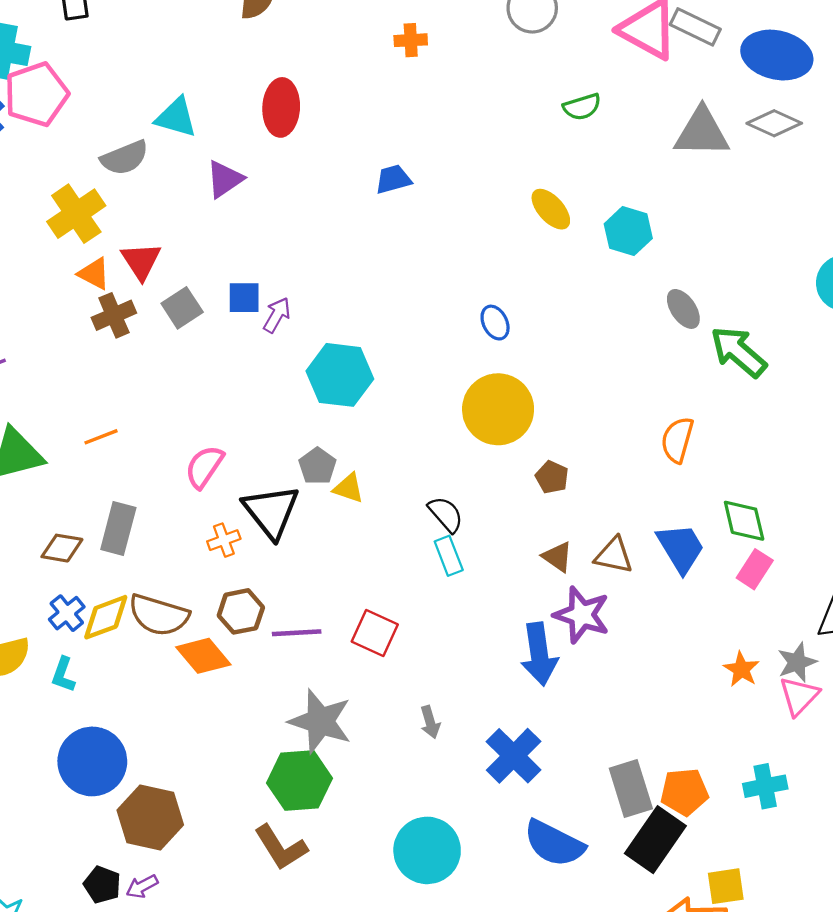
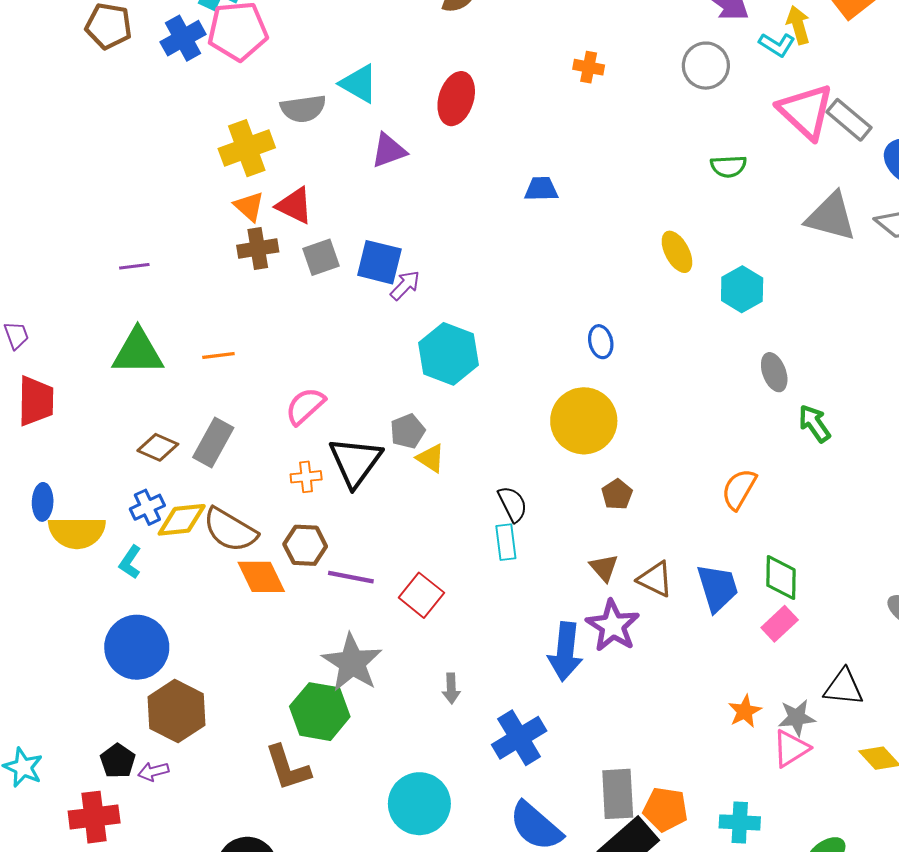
red triangle: (141, 261) -> (295, 206), turned -45
blue square: (244, 298) -> (379, 262), size x1.4
green arrow: (739, 352) -> (814, 423), size x0.7

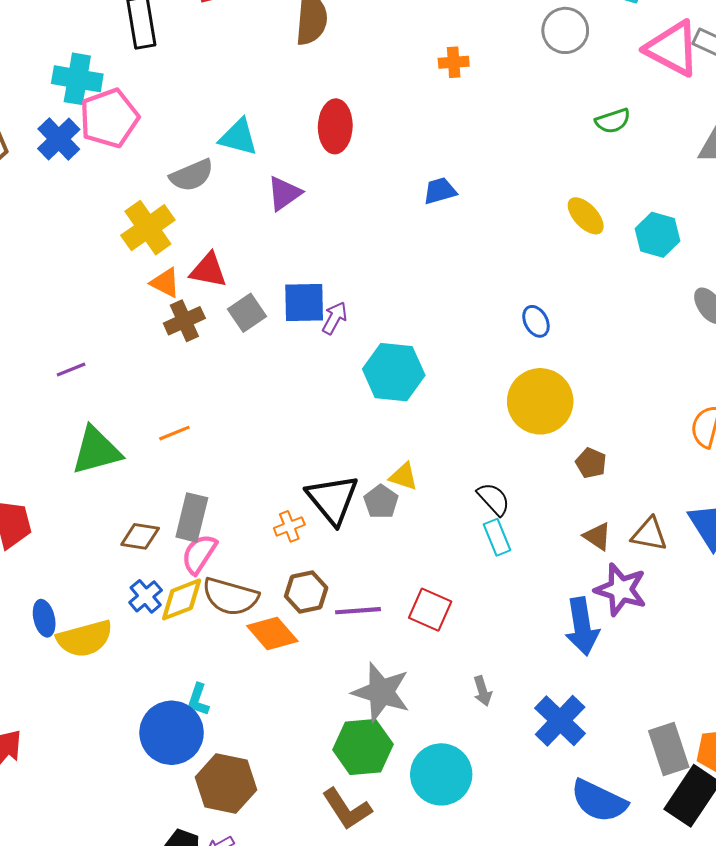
pink semicircle: (305, 406) -> (199, 554), moved
gray pentagon: (408, 431) -> (381, 502), moved
cyan L-shape: (130, 562) -> (198, 700), moved
cyan circle: (419, 804) -> (441, 774), moved

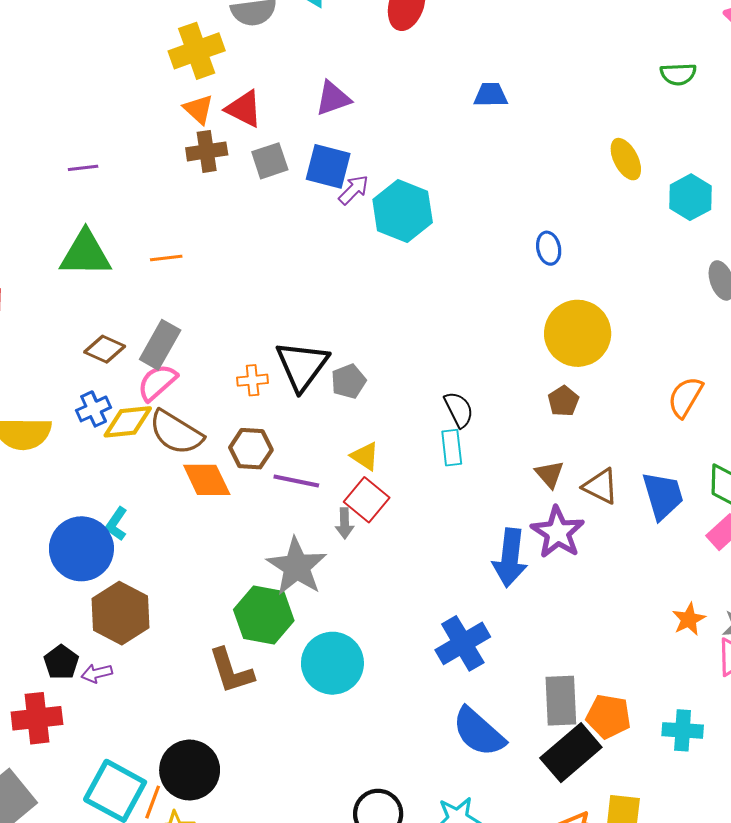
purple triangle: (284, 193) -> (333, 98), moved
cyan hexagon: (394, 372) -> (403, 211), moved
yellow circle: (540, 401) -> (578, 333), moved
yellow triangle: (403, 476) -> (365, 456), moved
gray arrow: (483, 691) -> (345, 523), moved

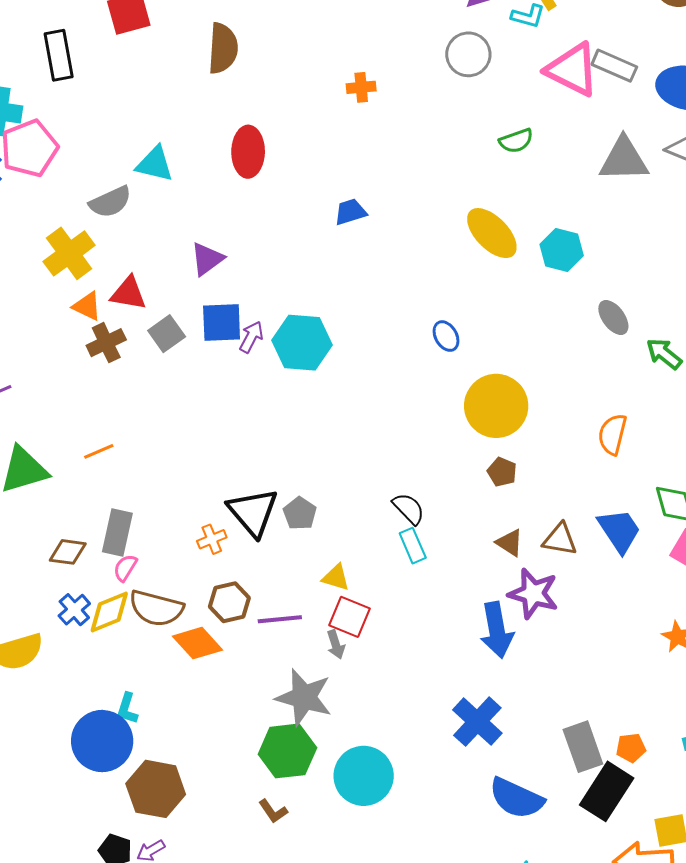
yellow ellipse: (626, 159) -> (492, 233), size x1.4
pink semicircle: (157, 382) -> (125, 568), size x0.7
brown L-shape: (231, 671) -> (273, 811), size x0.6
orange pentagon: (608, 716) -> (631, 748), size x0.7

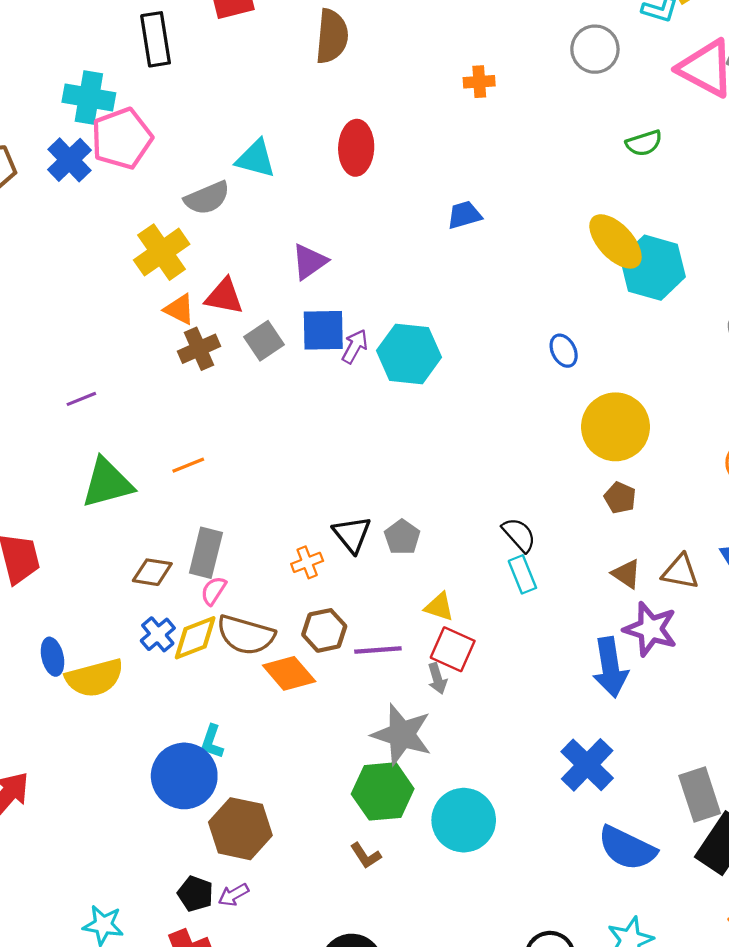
cyan hexagon: (562, 250) -> (653, 268), moved, size x1.4
black triangle: (253, 512) -> (352, 534), size x0.7

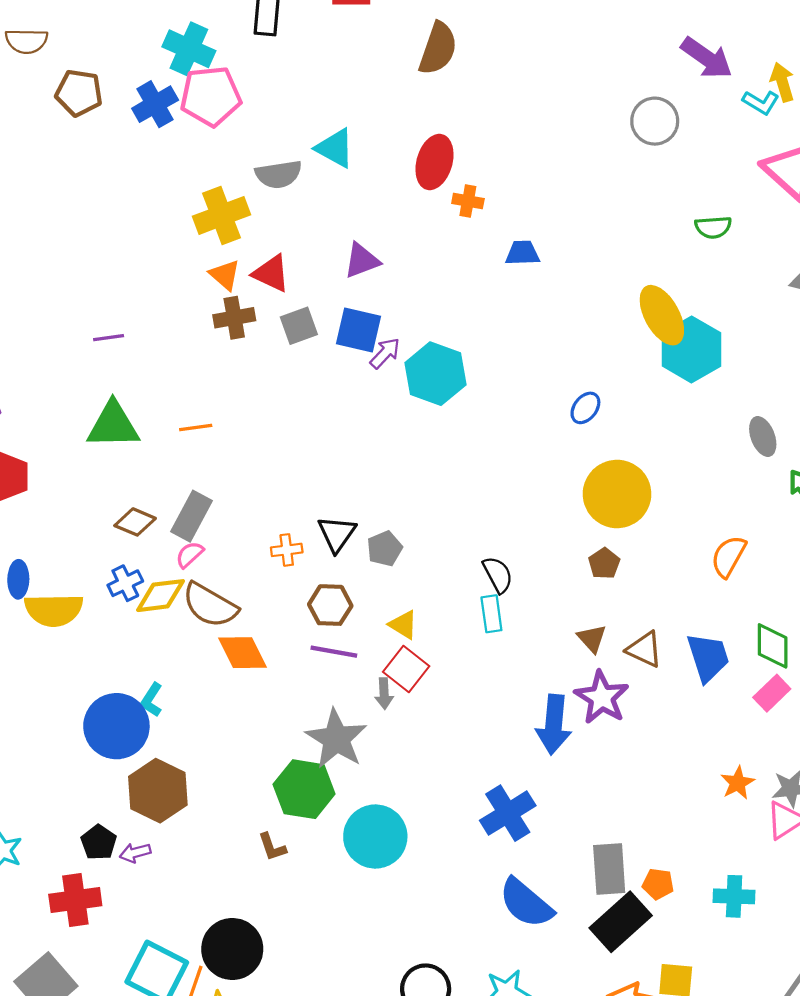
gray circle: (595, 49) -> (655, 121), moved
orange cross: (479, 82) -> (468, 201), moved
blue ellipse: (564, 351) -> (585, 408), turned 52
brown hexagon: (324, 630) -> (330, 605), moved

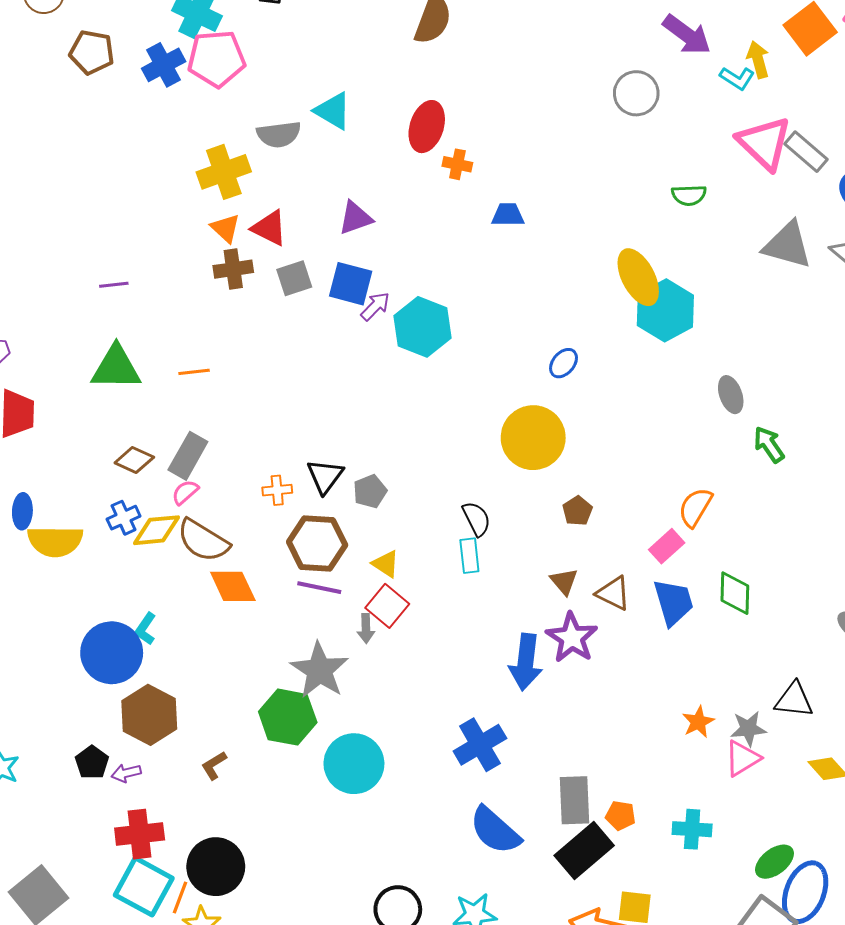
yellow circle: (617, 494) -> (533, 438), moved
brown hexagon: (330, 605) -> (317, 543), size x1.4
pink rectangle: (772, 693) -> (667, 546), moved
brown L-shape: (272, 847) -> (214, 765), moved, turned 76
red cross: (75, 900) -> (140, 834), moved

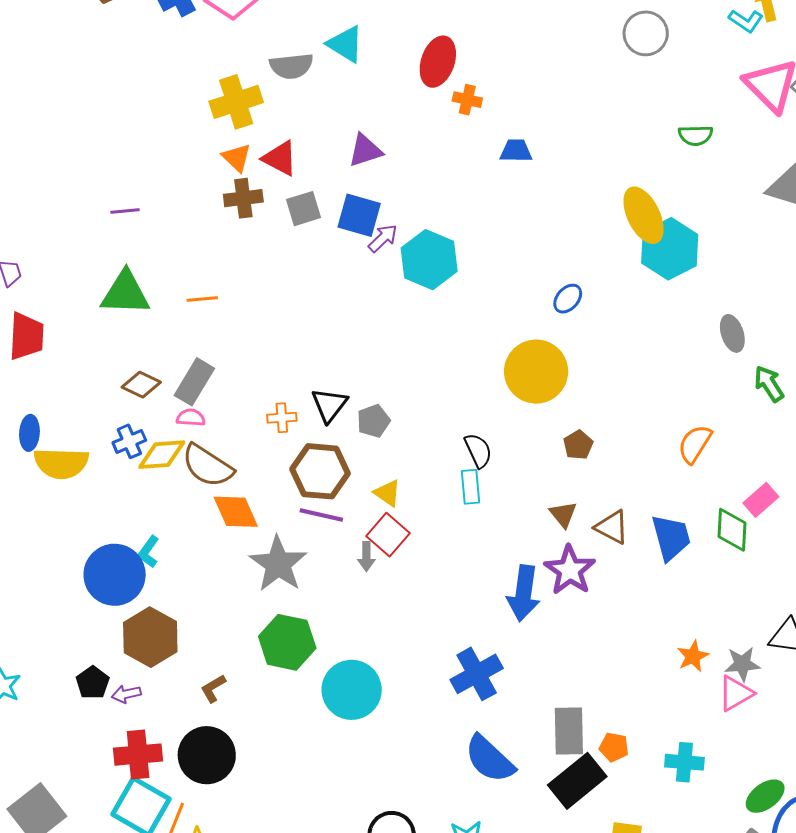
pink semicircle: (185, 492) -> (191, 418), turned 44
pink rectangle: (667, 546) -> (761, 500), moved
gray star: (319, 670) -> (278, 564), moved
black circle: (216, 867) -> (207, 755), moved

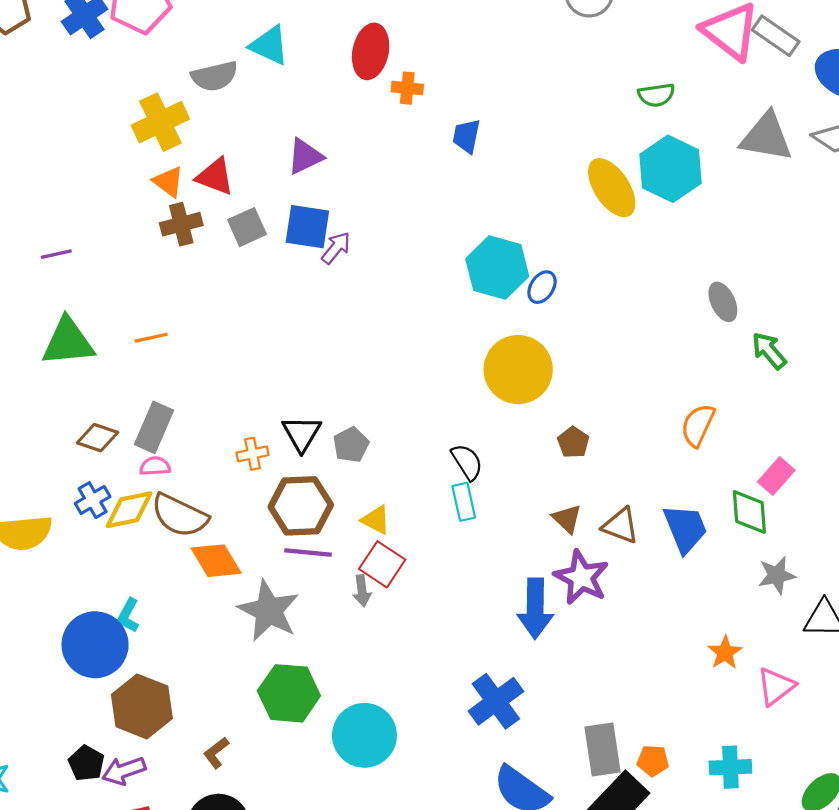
blue trapezoid: (516, 151) -> (466, 136), turned -72
cyan hexagon: (670, 249) -> (671, 169), moved
cyan hexagon: (429, 260) -> (497, 268), moved
gray star: (742, 664) -> (777, 575), moved
purple arrow: (126, 694) -> (124, 771), size x1.4

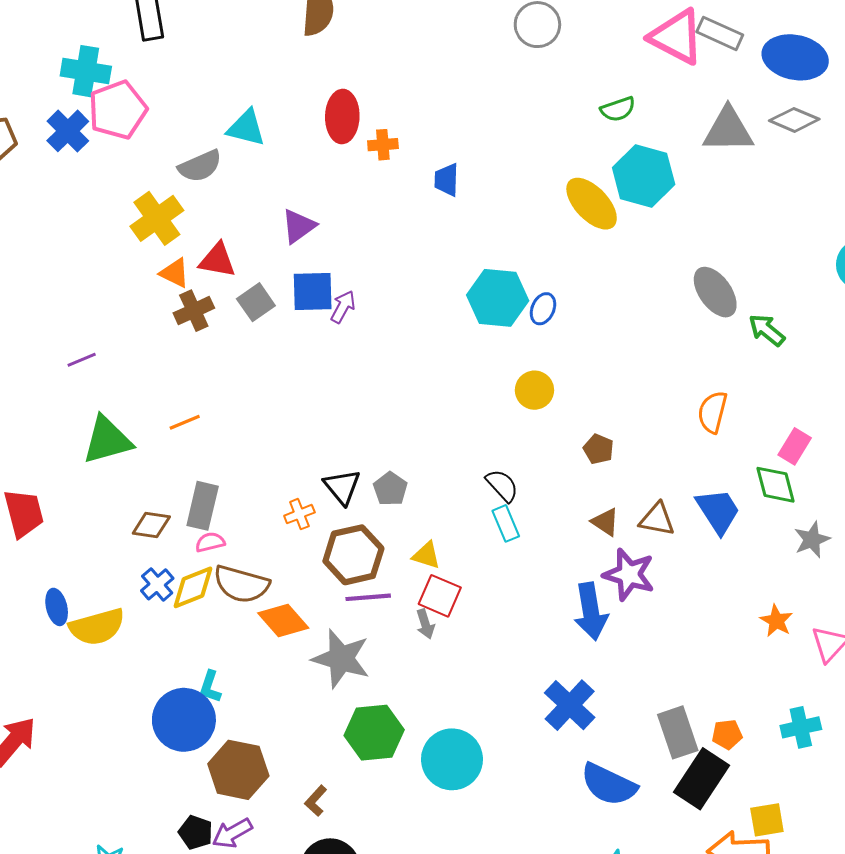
gray ellipse: (723, 302) -> (715, 292), size x1.4
yellow circle: (518, 370) -> (534, 390), size x0.6

